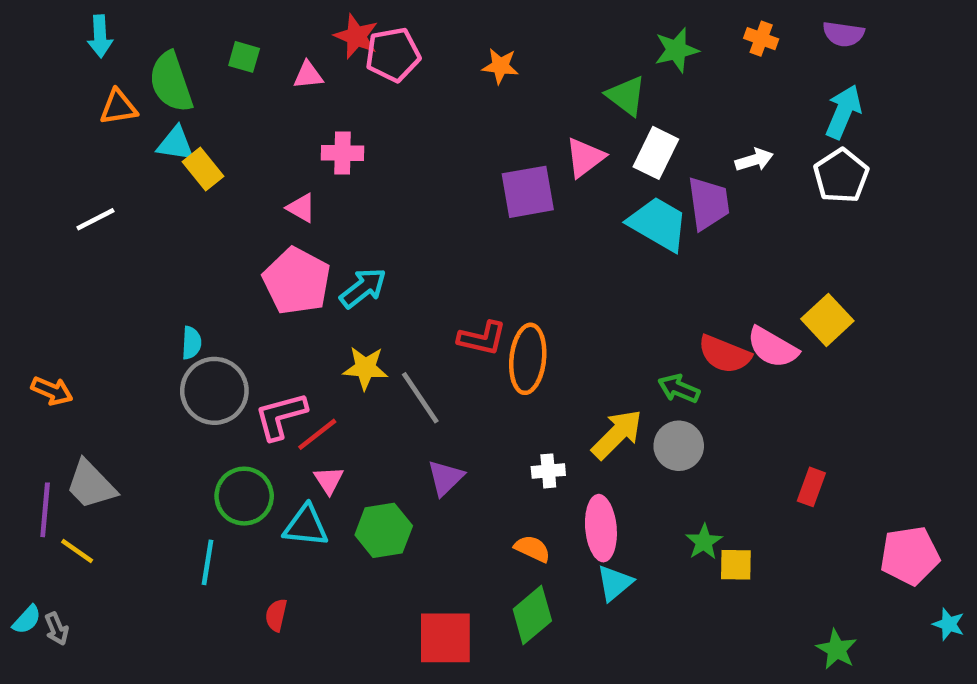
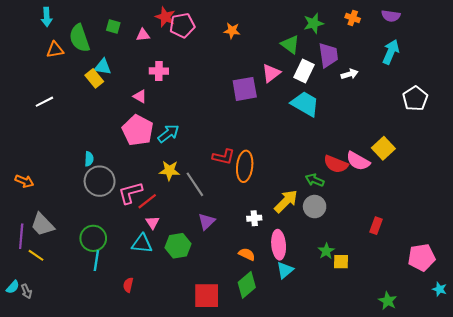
cyan triangle: (175, 144) -> (103, 67), moved
white pentagon: (841, 176) -> (415, 99), moved
purple trapezoid: (708, 203) -> (328, 55), moved
green circle: (244, 496) -> (93, 238), moved

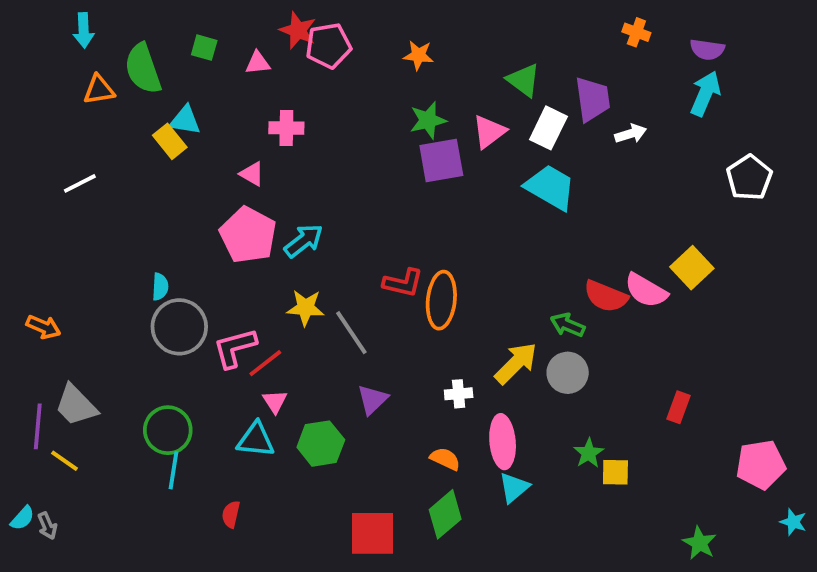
purple semicircle: (391, 16) -> (707, 50), moved
green star: (314, 23) -> (428, 120), moved

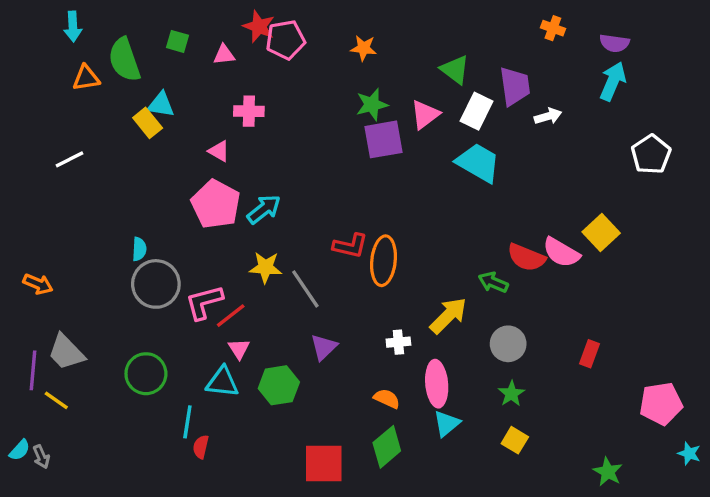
gray circle: (568, 373) -> (508, 344), moved
cyan line: (174, 470) -> (187, 422), moved
yellow square: (615, 472) -> (515, 440), moved, turned 30

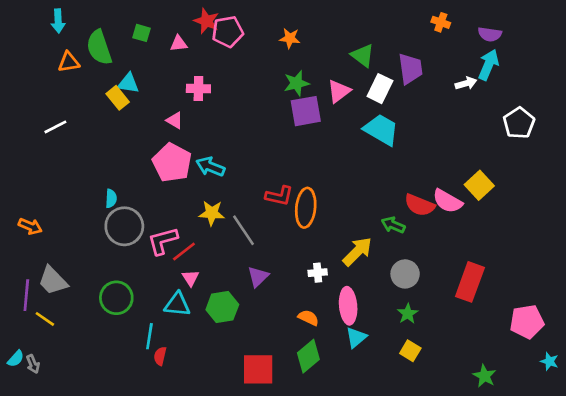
white arrow: (548, 116) -> (466, 83), moved
cyan arrow: (264, 209) -> (210, 167), turned -120
red rectangle: (590, 354) -> (470, 282), size x1.8

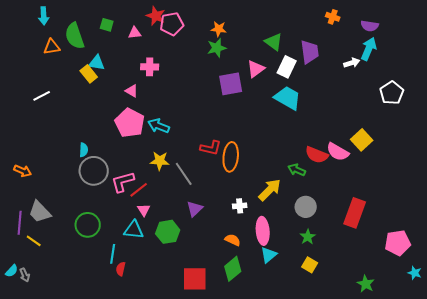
green star: (296, 83) -> (217, 48), moved

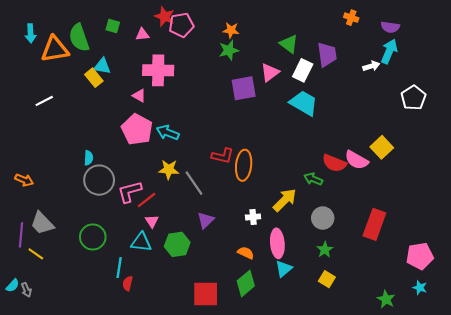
cyan arrow: (44, 16) -> (31, 33), moved
orange triangle: (52, 47) -> (55, 49), size x1.6
pink cross: (150, 67) -> (158, 70), size x1.6
cyan star: (415, 273) -> (420, 288), moved

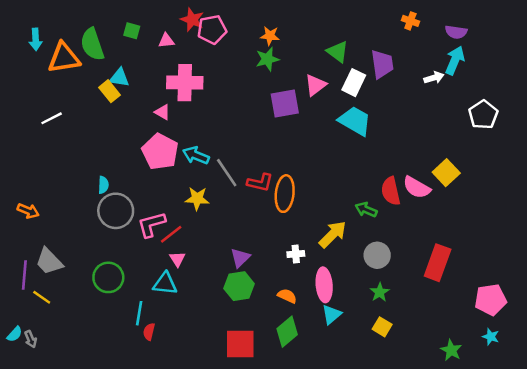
red semicircle: (334, 163) -> (391, 191), turned 55
gray line: (194, 183) -> (227, 173), moved
green hexagon: (177, 244) -> (239, 286), moved

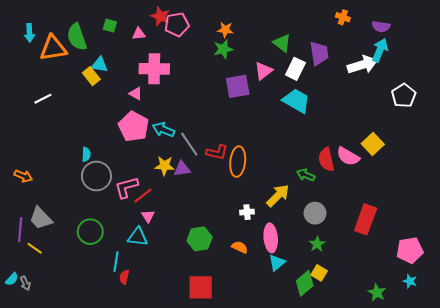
white arrow: (434, 78) -> (362, 65), size x1.8
purple triangle: (240, 258) -> (182, 169), moved, turned 36
green diamond: (287, 332) -> (305, 283), moved

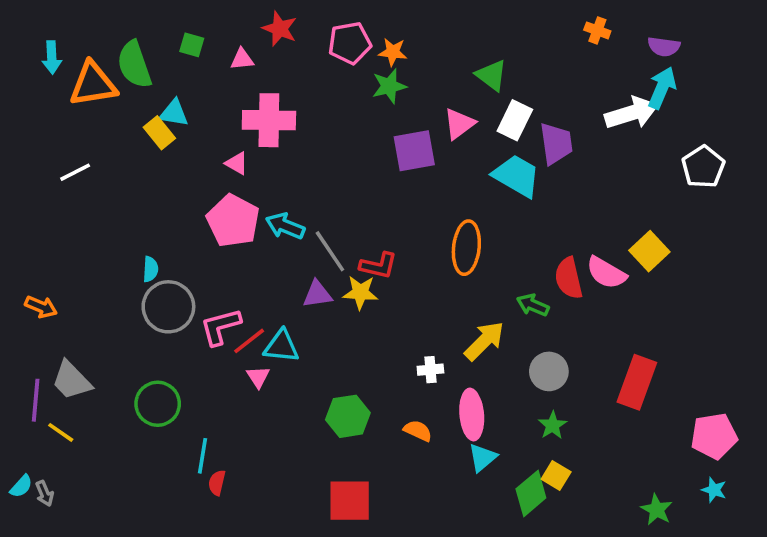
pink pentagon: (177, 24) -> (350, 43), moved
purple trapezoid: (319, 53) -> (556, 144), moved
orange ellipse: (238, 162) -> (466, 248), moved
yellow star: (164, 166) -> (360, 292), moved
cyan triangle: (138, 237) -> (281, 346), moved

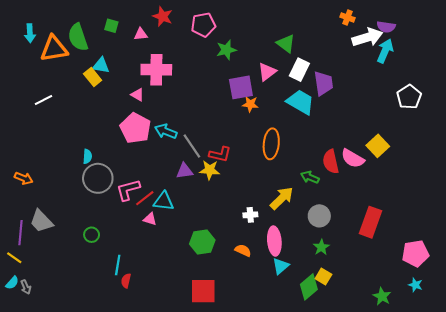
orange star: (393, 52) -> (250, 104), moved
white arrow: (631, 113) -> (367, 37), moved
pink triangle: (258, 377) -> (150, 219), turned -40
green circle: (158, 404) -> (92, 235), size x0.6
yellow line: (61, 432) -> (14, 258), moved

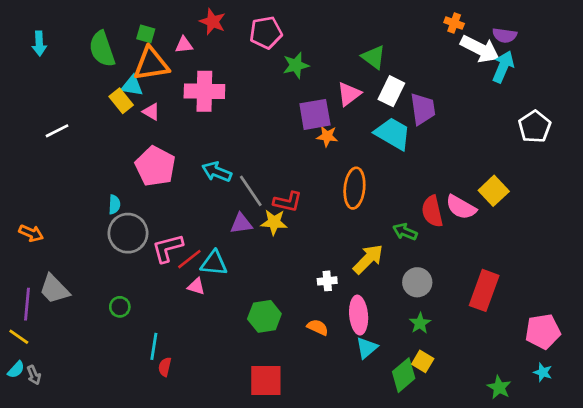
white arrow: (367, 37) -> (480, 49), turned 44
orange triangle: (54, 49) -> (151, 64), moved
pink triangle: (138, 95) -> (151, 112), moved
pink pentagon: (135, 128) -> (155, 166), moved

